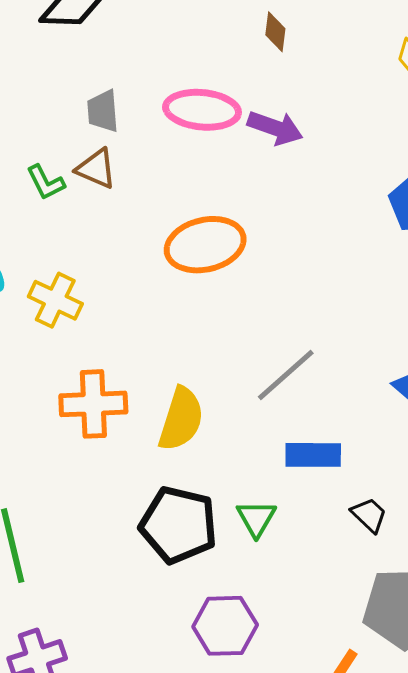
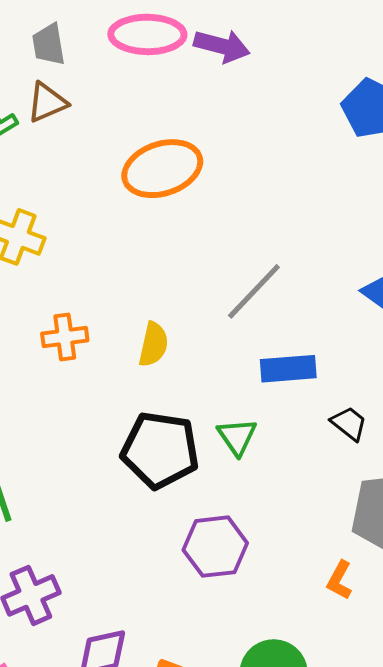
brown triangle: (96, 169) -> (47, 102), turned -42
orange cross: (93, 404) -> (65, 337), size x0.7
yellow semicircle: (181, 419) -> (154, 344), size x0.7

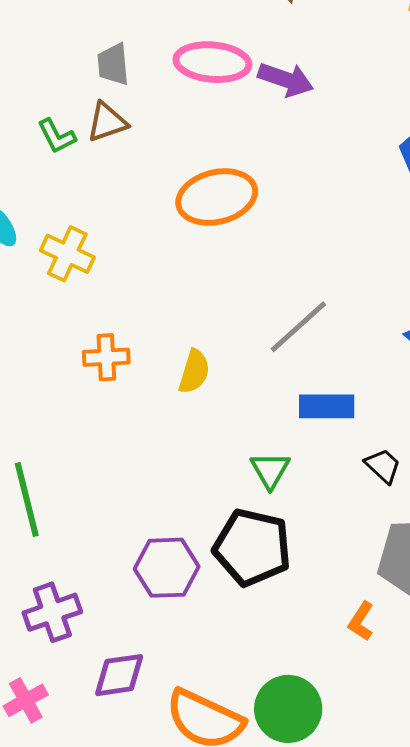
black pentagon: (160, 450) -> (252, 547), moved
purple hexagon: (215, 547) -> (167, 568), moved

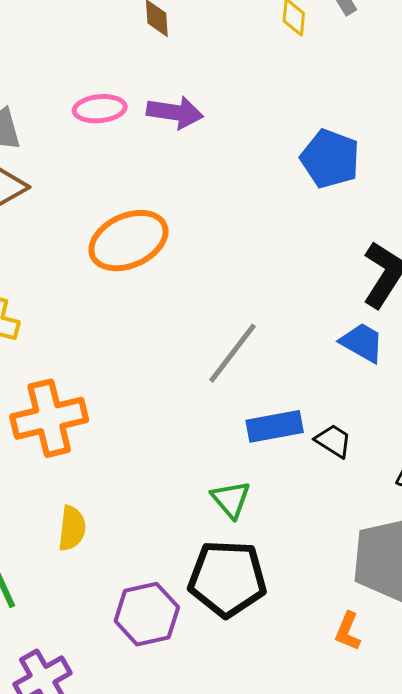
pink ellipse: (212, 62) -> (100, 109), size x0.7
orange cross: (106, 357) -> (49, 418), size x1.6
yellow semicircle: (194, 372) -> (72, 528), moved
black trapezoid: (383, 466) -> (333, 441), moved

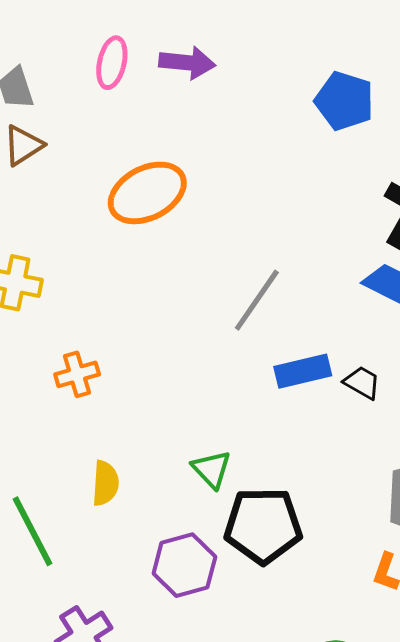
pink ellipse: (100, 109) -> (112, 63), turned -69
orange cross: (49, 418) -> (77, 374), size x0.6
green triangle: (231, 499) -> (212, 469), moved

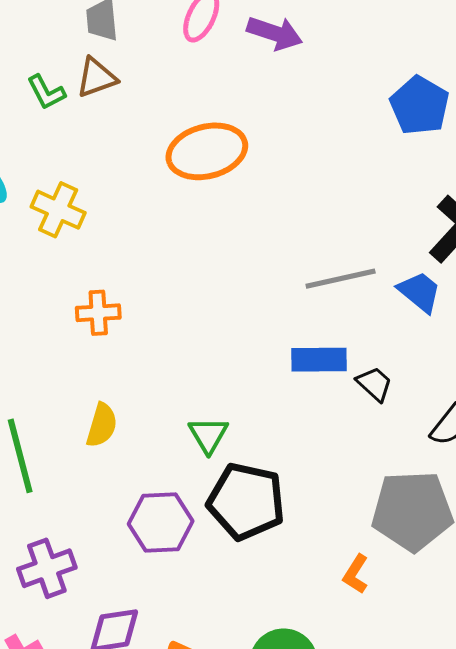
gray line: (257, 300) -> (341, 279), moved, turned 30

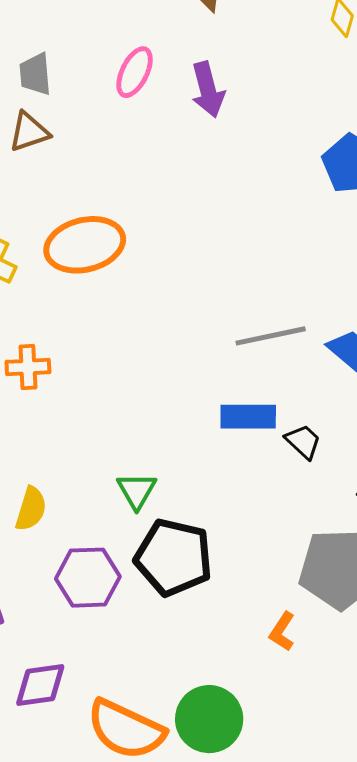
purple arrow: (275, 33) -> (208, 90), turned 56
orange ellipse: (207, 151) -> (85, 245), moved
yellow semicircle: (102, 425) -> (31, 509), moved

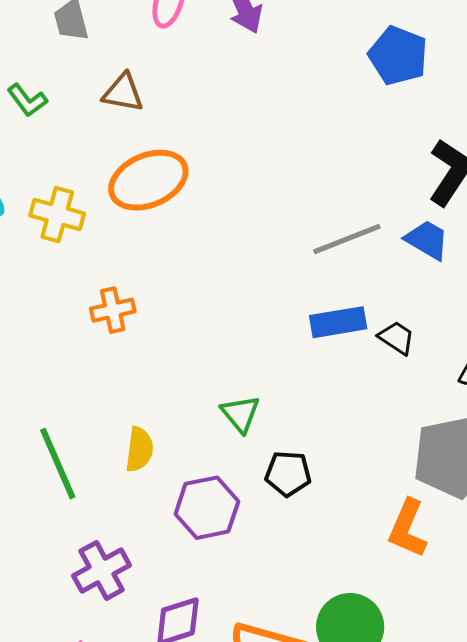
brown triangle: (29, 132) -> (123, 93), moved, turned 39
black pentagon: (174, 557) -> (288, 474), size x0.6
orange L-shape: (282, 631) -> (408, 528), size x1.5

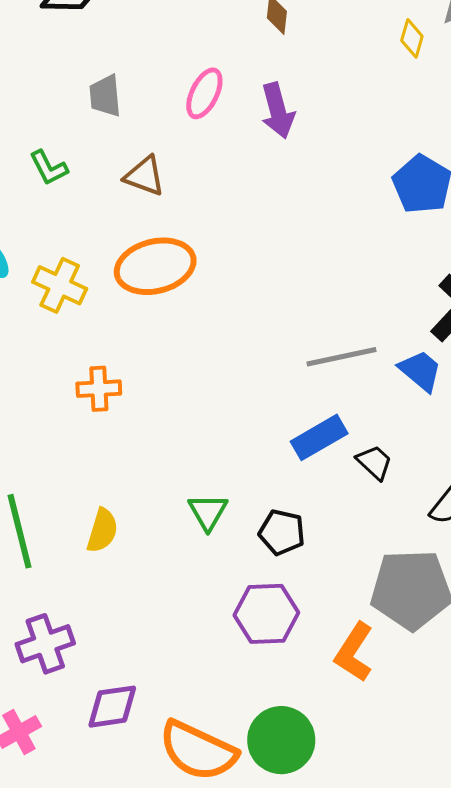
blue rectangle: (338, 322) -> (319, 437), turned -30
black pentagon: (288, 474) -> (282, 532), moved
purple hexagon: (207, 508) -> (266, 614), moved

